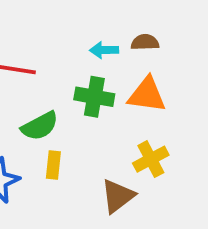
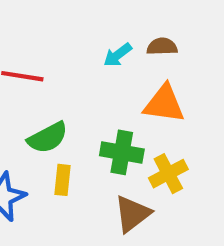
cyan arrow: (104, 50) -> (118, 55), turned -36
green cross: (94, 97) -> (122, 152), moved

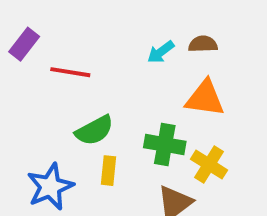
yellow cross: (168, 174) -> (209, 165), turned -30

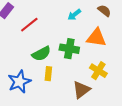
brown semicircle: (203, 44) -> (104, 11), moved, turned 40
red line: (70, 72) -> (29, 25), turned -48
green cross: (165, 144) -> (69, 49), moved

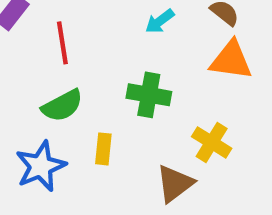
red line: (29, 25) -> (62, 43), turned -60
orange triangle: (96, 38) -> (231, 60), moved
green semicircle: (41, 54) -> (62, 106), moved

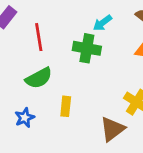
green cross: (149, 95) -> (87, 48), moved
blue star: (41, 166) -> (25, 118), size x0.6

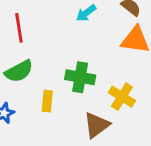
green cross: (87, 48) -> (80, 77), moved

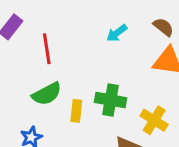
yellow rectangle: (47, 101) -> (76, 111), moved

